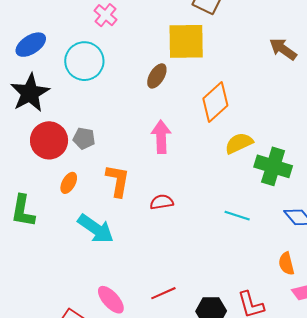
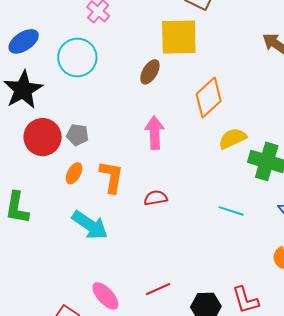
orange ellipse: (69, 183) -> (74, 173), moved

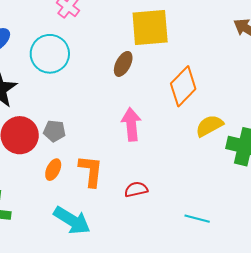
cyan line: (231, 211) -> (197, 219), moved

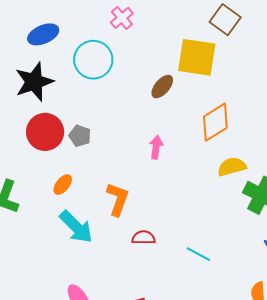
pink arrow: (131, 124) -> (156, 147), size x0.7
orange ellipse: (53, 170) -> (63, 185), moved
orange L-shape: (91, 171) -> (118, 199), moved
red semicircle: (136, 189) -> (144, 238), moved

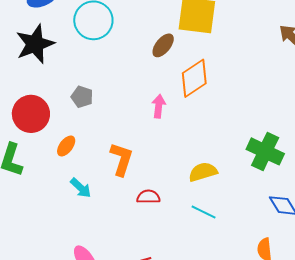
orange diamond: (215, 122) -> (194, 78), moved
red circle: (45, 132) -> (31, 114), moved
yellow semicircle: (232, 167) -> (203, 172), moved
cyan arrow: (76, 227) -> (81, 188), size x0.6

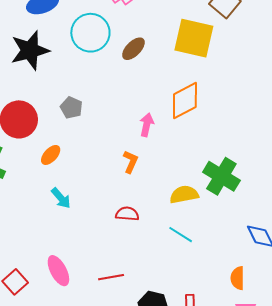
brown ellipse: (163, 45) -> (133, 49), moved
green cross: (265, 151) -> (221, 176), moved
orange L-shape: (121, 159) -> (131, 162), moved, size x0.7

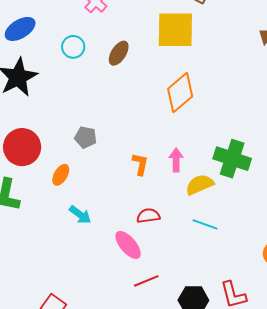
cyan circle: (90, 33) -> (73, 47), size x0.6
gray pentagon: (71, 108) -> (86, 137), moved
pink arrow: (147, 125) -> (176, 160), moved
pink ellipse: (58, 271) -> (128, 245), moved

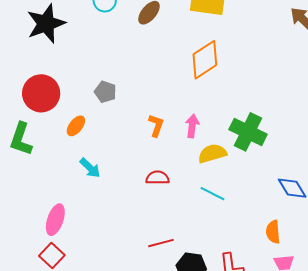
pink ellipse: (128, 245) -> (55, 220), moved, turned 52
red line: (146, 281) -> (161, 243), moved

